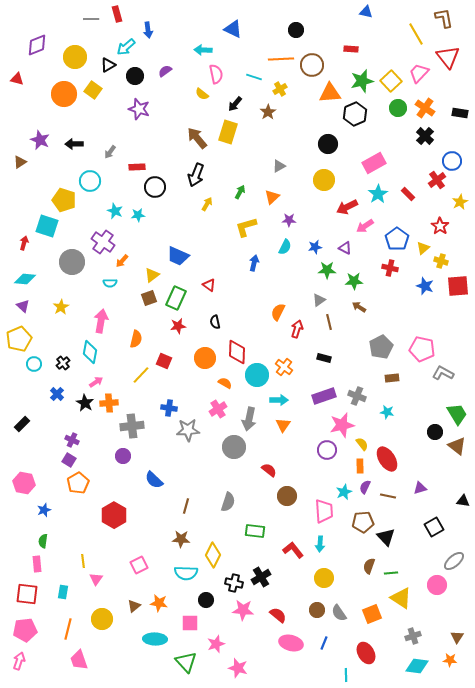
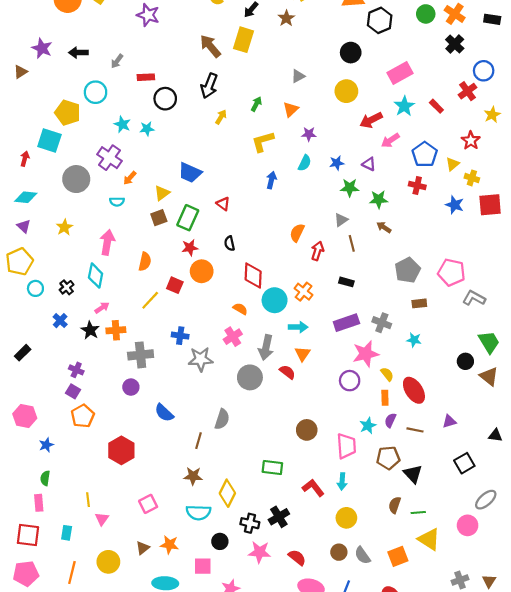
orange circle: (205, 358) -> (202, 271), moved
red semicircle: (269, 470) -> (287, 372), moved
gray semicircle: (228, 502) -> (222, 419), moved
gray cross: (413, 636) -> (460, 580), moved

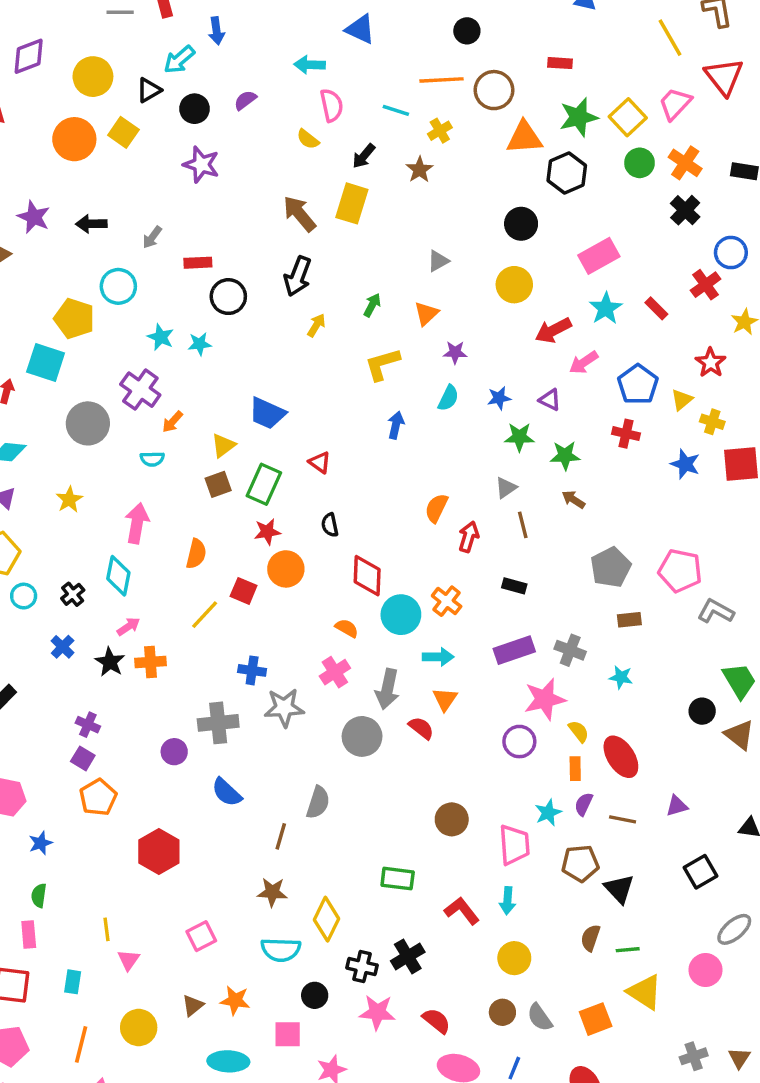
gray cross: (141, 355) -> (218, 723), moved

